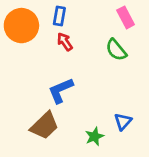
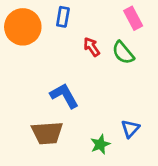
red arrow: (65, 42) -> (92, 47), moved
blue L-shape: (61, 90) -> (64, 96), turned 84
brown trapezoid: (44, 126) -> (47, 133), turned 40

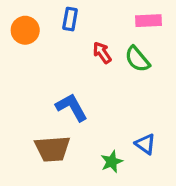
pink rectangle: (133, 18) -> (149, 21), turned -65
orange circle: (23, 27) -> (25, 30), size x0.7
blue triangle: (130, 129) -> (145, 144), turned -36

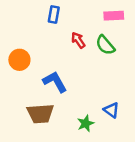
orange circle: (25, 30) -> (19, 60), moved

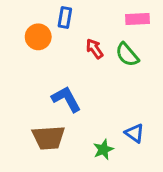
orange circle: (19, 60) -> (38, 37), moved

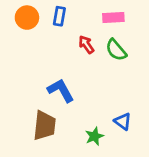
pink rectangle: (138, 19) -> (113, 18), moved
orange circle: (38, 37) -> (27, 18), moved
brown trapezoid: (49, 138) -> (45, 125), turned -80

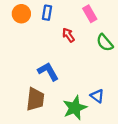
pink rectangle: (113, 18) -> (90, 14), turned 63
green semicircle: (116, 50) -> (105, 43), moved
green star: (94, 136) -> (75, 108), size x1.6

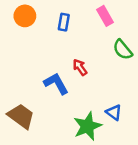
blue rectangle: (47, 13) -> (64, 22), moved
red arrow: (68, 35) -> (80, 67), moved
brown trapezoid: (35, 99) -> (21, 116), moved, turned -60

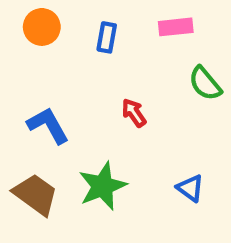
pink rectangle: (105, 16) -> (176, 27), turned -66
blue L-shape: (56, 84) -> (48, 125), moved
green star: (88, 126) -> (102, 186), moved

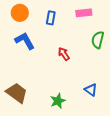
green semicircle: (205, 83) -> (98, 40), turned 54
blue L-shape: (48, 125) -> (25, 41), moved
green star: (102, 186) -> (58, 101), moved, size x0.7

